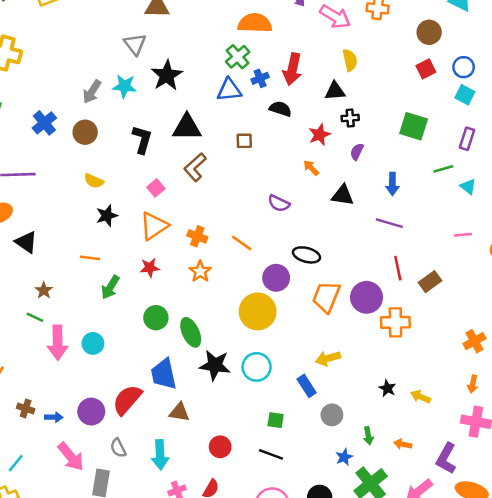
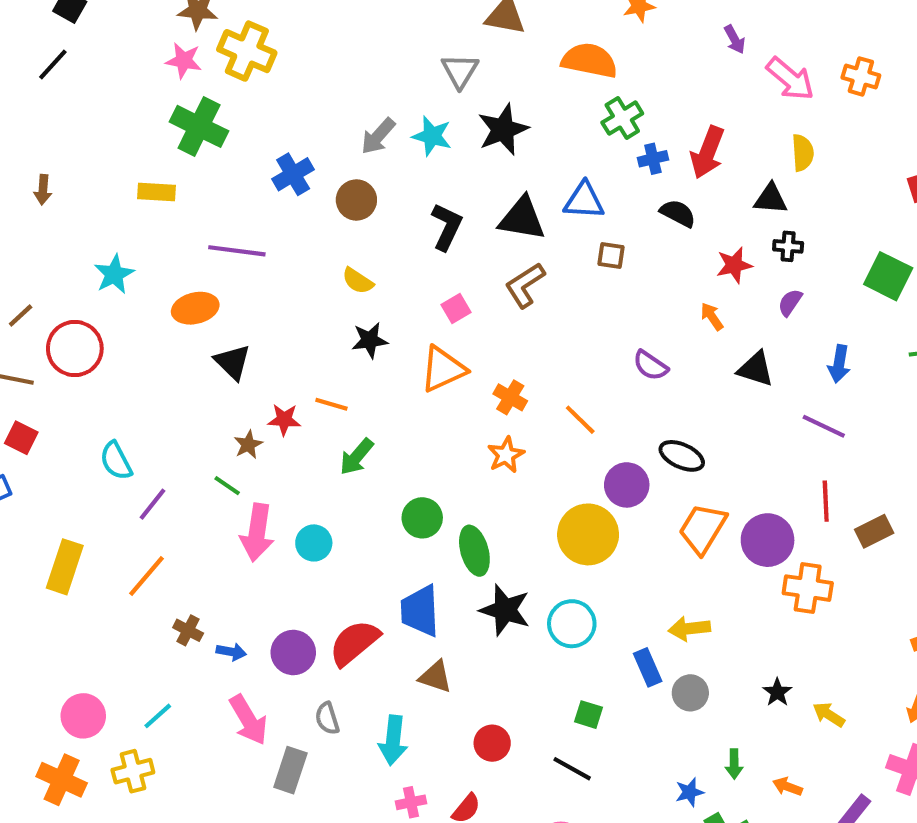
orange semicircle: (255, 23) -> (589, 61), moved
blue triangle: (229, 90) -> (584, 201), moved
red star: (150, 268) -> (284, 420), moved
gray circle: (332, 415) -> (690, 693), moved

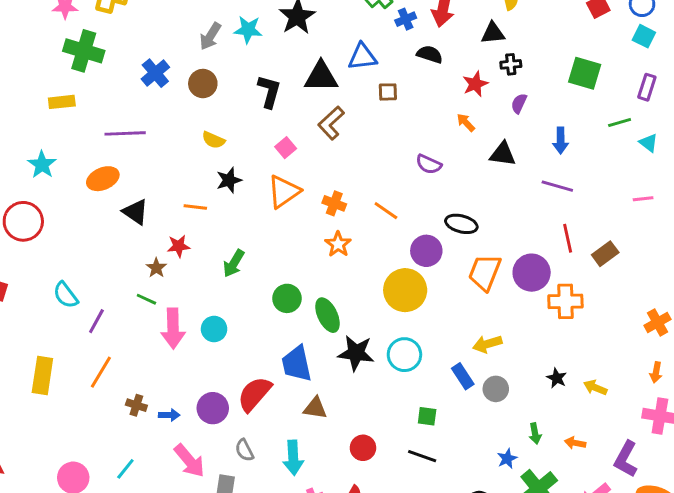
orange line: (331, 404) -> (195, 207), moved

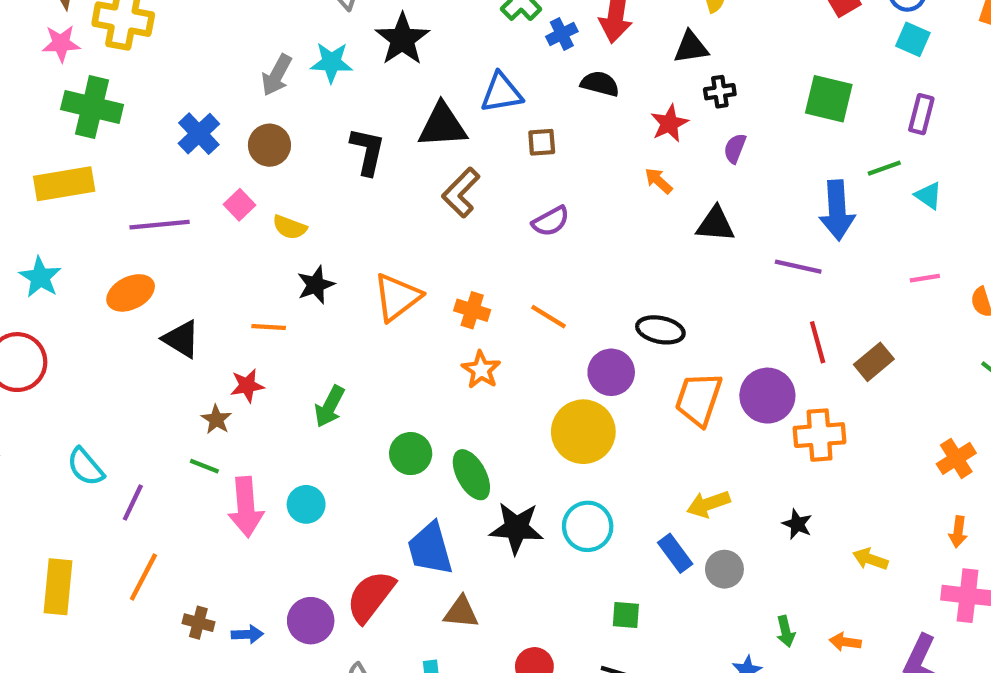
yellow rectangle: (62, 102) -> (64, 184), size x1.5
blue arrow: (561, 141) -> (837, 210), moved, size x1.5
pink square: (286, 148) -> (240, 205), moved
purple semicircle: (429, 164) -> (551, 221), moved, turned -50
black star: (557, 378) -> (797, 524), moved

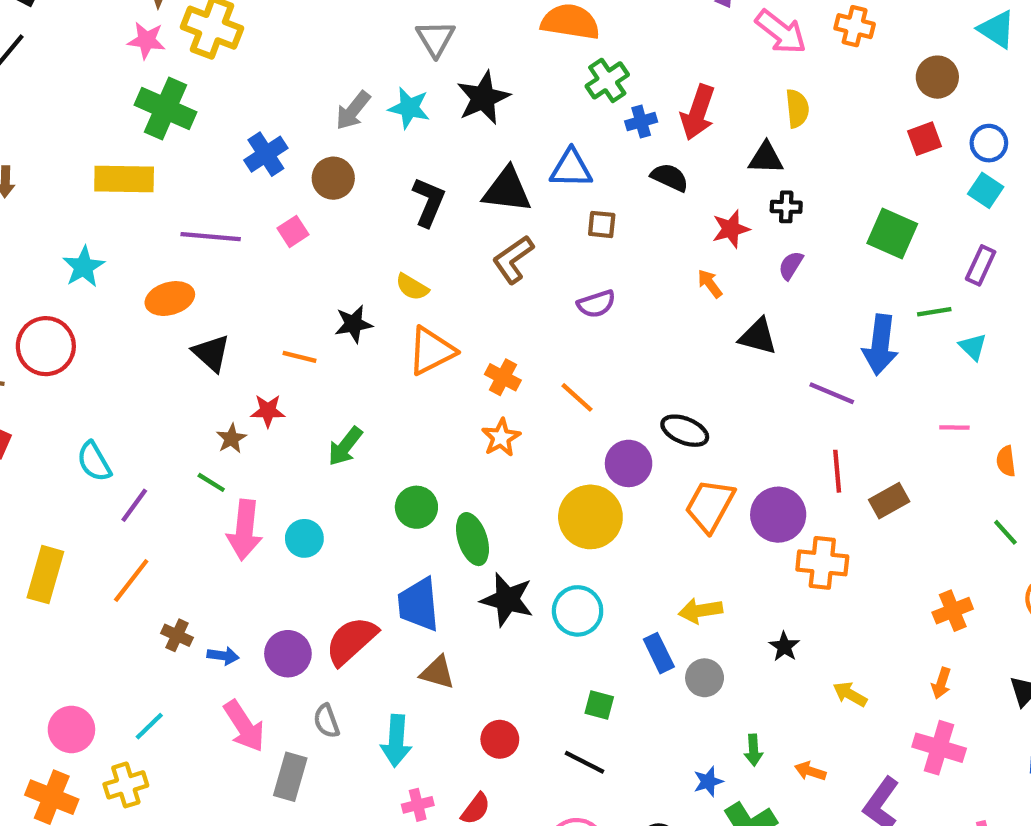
yellow semicircle: (290, 227) -> (412, 287), moved

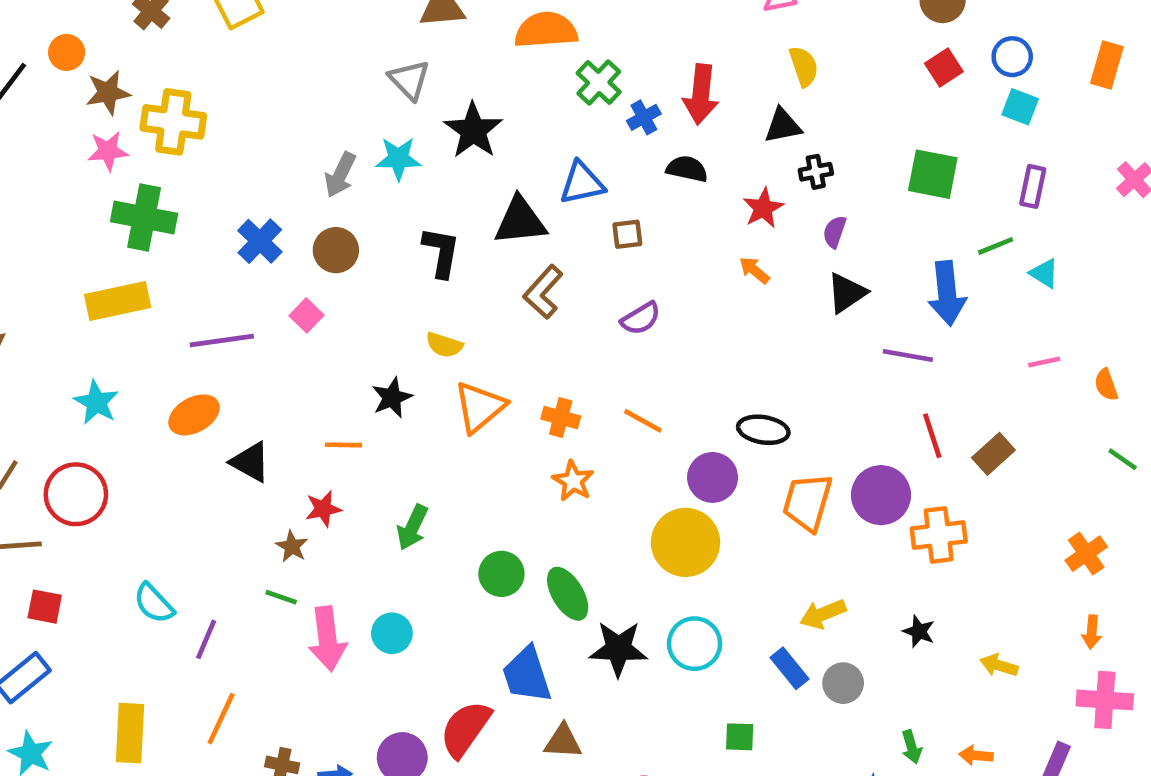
black triangle: (758, 336) -> (847, 293), moved, turned -36

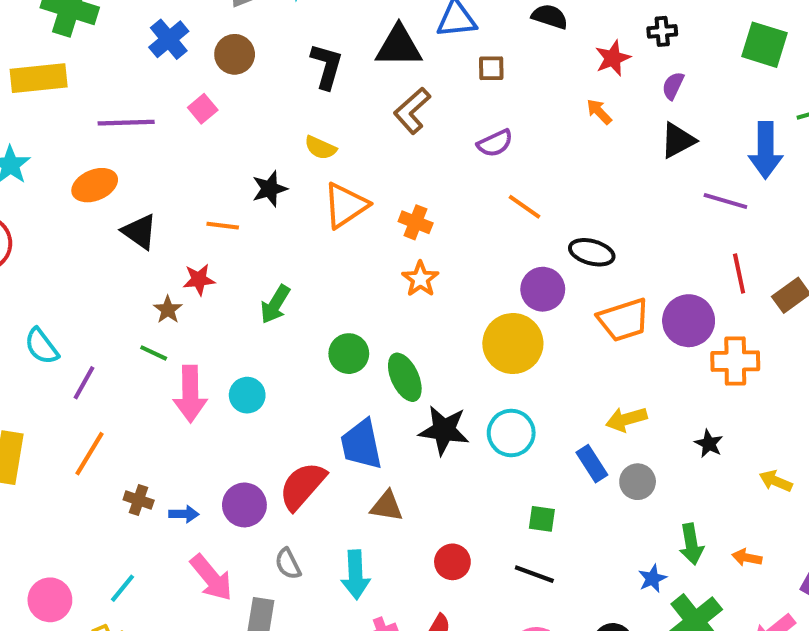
orange line: (643, 421) -> (525, 207), moved
orange trapezoid: (807, 502) -> (624, 320), turned -130
green arrow: (912, 747) -> (691, 544), size x1.4

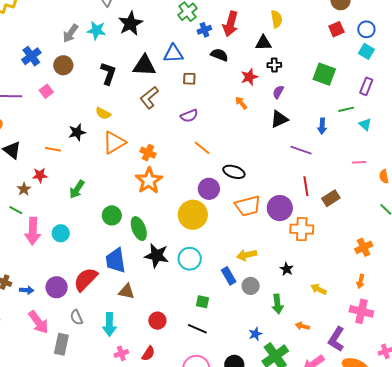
blue arrow: (766, 150) -> (322, 126), size x0.6
orange star: (420, 279) -> (149, 181), size x1.5
green arrow: (691, 544) -> (277, 304), moved

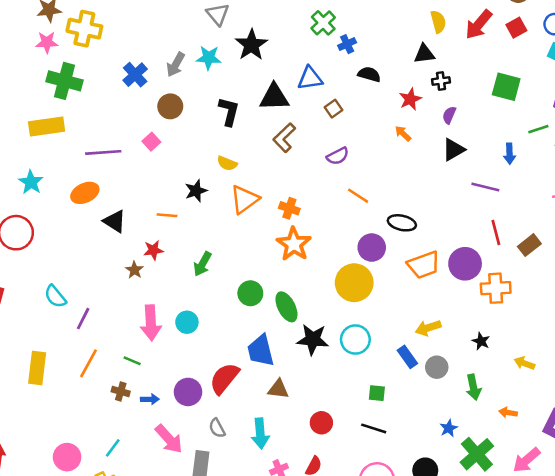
red arrow: (230, 24) -> (479, 25), moved, turned 30
blue cross: (31, 56) -> (135, 75), moved
brown square: (189, 79) -> (333, 109), turned -32
green line: (16, 210) -> (132, 361), moved

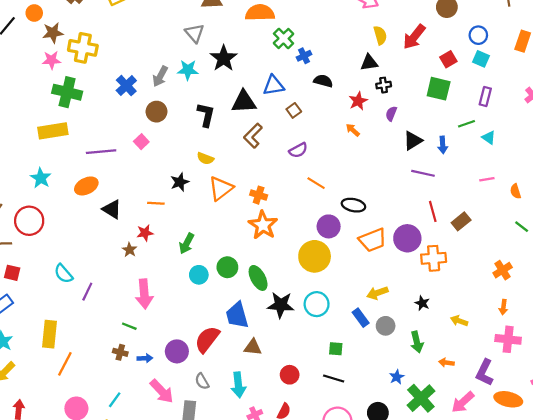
red square: (516, 28) -> (448, 59), moved
black triangle: (454, 150) -> (413, 141), moved
cyan circle: (187, 322) -> (199, 275), moved
orange line: (88, 363) -> (65, 364), moved

